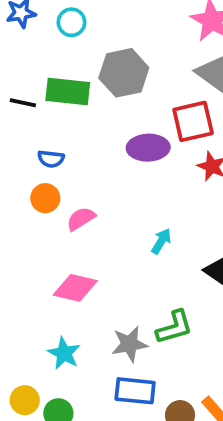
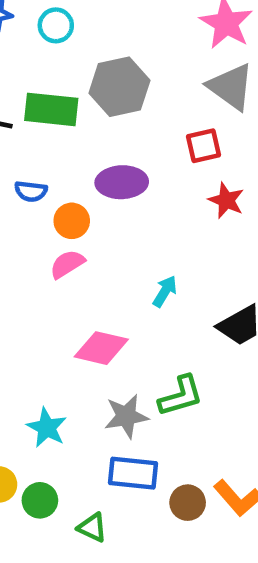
red square: (193, 121) -> (204, 146), size x0.7
purple ellipse: (148, 148) -> (122, 182), moved
orange circle: (45, 198) -> (72, 221), moved
pink diamond: (75, 288) -> (101, 348), moved

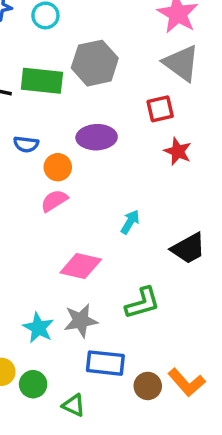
gray star: (126, 416) -> (81, 321), moved

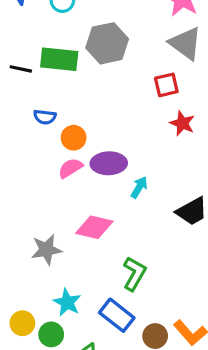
purple ellipse: (97, 137) -> (109, 163), moved
green L-shape: (142, 303) -> (134, 274), moved, turned -44
gray star: (81, 321) -> (46, 250), moved
cyan star: (38, 328) -> (67, 302), moved
blue rectangle: (105, 363) -> (117, 315), turned 32

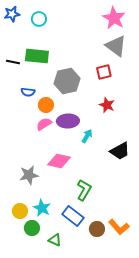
gray hexagon: (107, 43) -> (67, 81), moved
red star: (182, 123) -> (107, 105), moved
yellow circle: (22, 323) -> (20, 211), moved

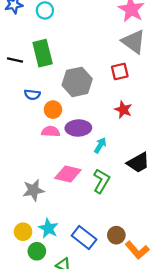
green rectangle: (37, 56) -> (43, 53), turned 70
pink semicircle: (44, 124) -> (51, 131), turned 35
green L-shape: (84, 190) -> (101, 181), moved
brown circle: (97, 229) -> (116, 235), moved

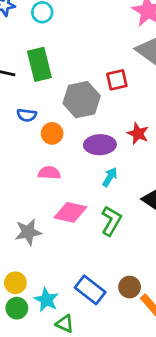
red square: (120, 72) -> (117, 80), moved
purple ellipse: (78, 128) -> (100, 145), moved
pink semicircle: (51, 131) -> (49, 173), moved
cyan star: (48, 228) -> (46, 300), moved
green circle: (37, 251) -> (17, 308), moved

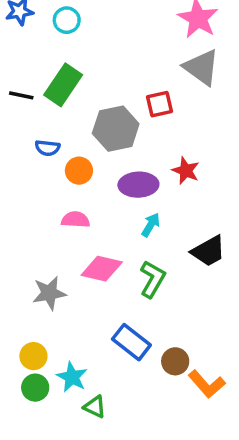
green rectangle: (39, 64) -> (63, 85), turned 48
blue rectangle: (90, 290) -> (131, 342), moved

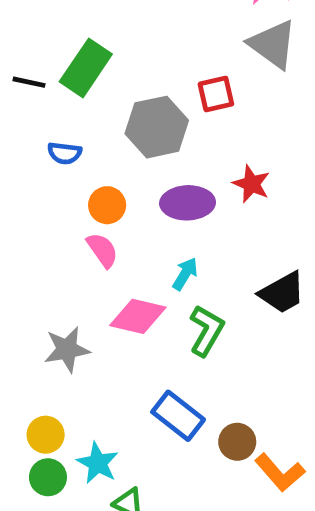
orange circle: (79, 171) -> (107, 205), moved
pink semicircle: (75, 220) -> (102, 250), turned 52
cyan arrow: (151, 225) -> (185, 274), moved

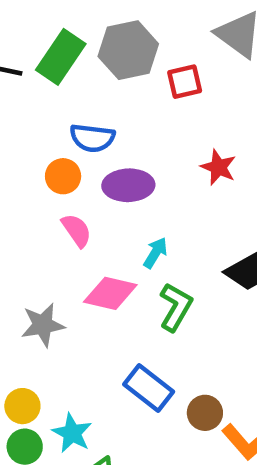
gray hexagon: (157, 127) -> (128, 50), moved
blue semicircle: (65, 153) -> (92, 138), moved, size x1.4
purple ellipse: (188, 203) -> (128, 185), moved
orange circle: (107, 205) -> (63, 176), moved

